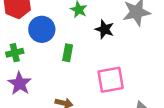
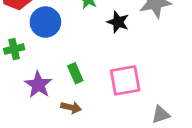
green rectangle: (68, 53) -> (75, 73), moved, turned -35
purple star: (20, 83) -> (38, 85), moved

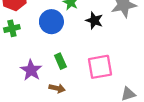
blue circle: (45, 22) -> (51, 22), moved
green cross: (14, 49) -> (12, 28), moved

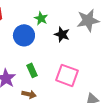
pink square: (100, 67) -> (67, 75), turned 30

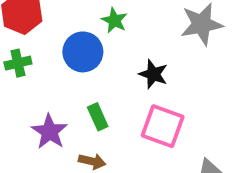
black star: (62, 34) -> (153, 74), moved

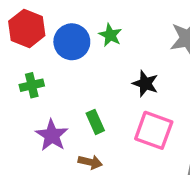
blue circle: (83, 52) -> (72, 42), moved
green cross: (18, 63) -> (32, 85), moved

